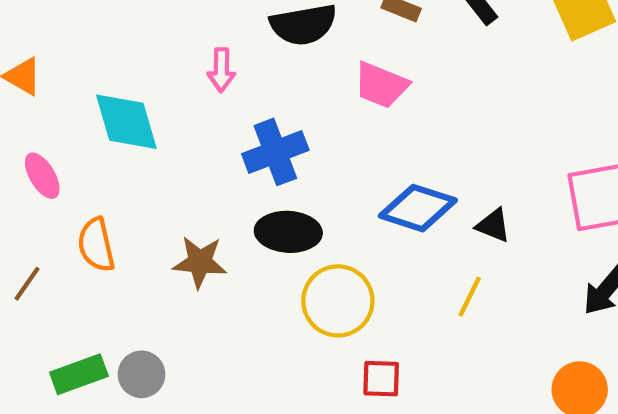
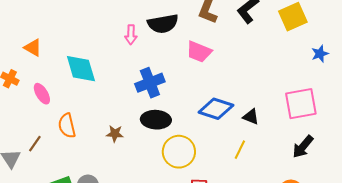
pink arrow: (221, 70) -> (131, 35), moved
brown star: (200, 262) -> (115, 134), size x0.7

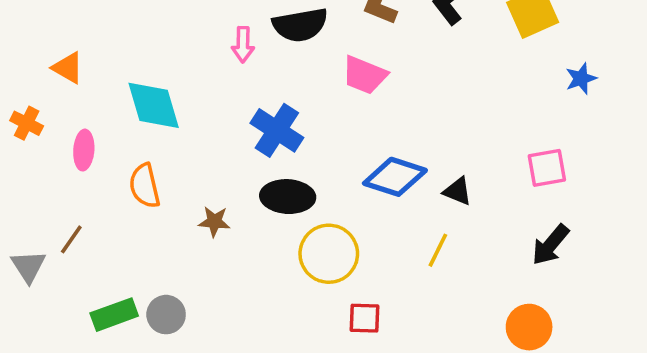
blue cross: (150, 83) -> (277, 130), turned -36
pink ellipse: (42, 94) -> (84, 150), turned 35
pink square: (301, 104) -> (547, 168), size x0.7
orange semicircle: (67, 126) -> (145, 186), moved

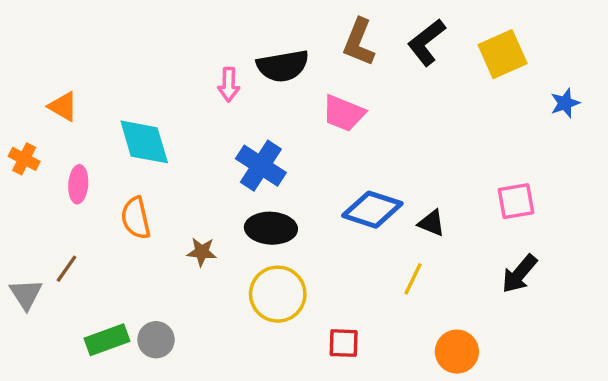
blue star: (581, 79) -> (565, 103), moved
yellow circle: (329, 254) -> (278, 294), moved
orange circle: (529, 327) -> (457, 352), moved

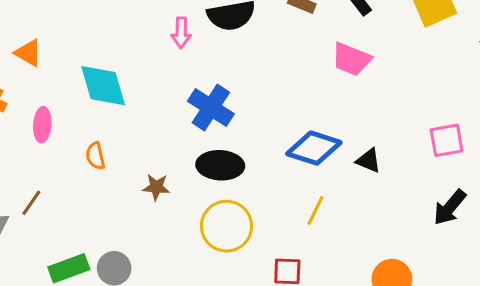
pink trapezoid: (344, 113) -> (351, 59), moved
orange semicircle: (136, 218) -> (95, 156), size x0.7
yellow line: (413, 279) -> (315, 211), moved

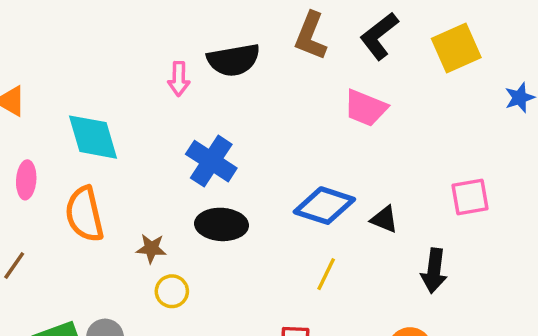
orange semicircle: (95, 156) -> (84, 214), size x1.8
black arrow: (450, 207) -> (434, 271), moved, turned -33
yellow circle: (226, 226) -> (172, 291), moved, size x0.6

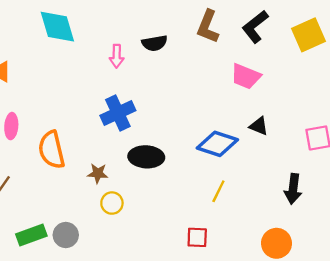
black semicircle: (234, 60) -> (155, 43), size x0.7
cyan diamond: (93, 137) -> (57, 27), moved
blue cross: (211, 161) -> (118, 113), moved, turned 32
black triangle: (384, 219) -> (259, 126), moved

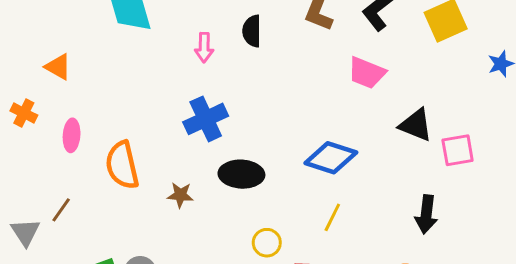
black semicircle: (155, 43) -> (252, 31), turned 100
black triangle: (259, 126) -> (416, 125), moved, size x1.4
yellow circle: (112, 203) -> (267, 243), moved

